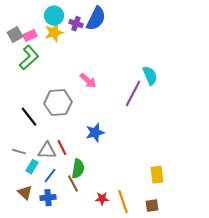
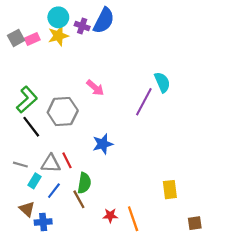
green L-shape: (29, 58) -> (27, 100), moved
blue cross: (48, 198) -> (43, 222), moved
brown square: (152, 206) -> (195, 223), moved

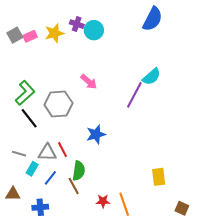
cyan circle: (58, 17) -> (94, 30), moved
blue semicircle: (104, 21) -> (153, 19), moved
cyan semicircle: (162, 82) -> (152, 77), turned 72
brown triangle: (27, 209) -> (13, 194), moved, turned -42
brown square: (195, 223) -> (182, 208), turned 32

